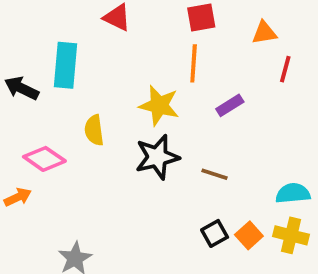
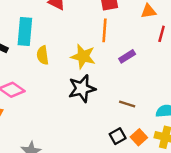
yellow semicircle: (94, 130) -> (43, 55), moved
brown line: (215, 174) -> (127, 104), moved

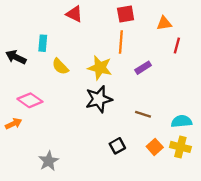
cyan rectangle: (25, 31) -> (43, 43), size x0.6
yellow semicircle: (43, 55) -> (60, 66), turned -36
black square: (118, 136) -> (117, 146), moved

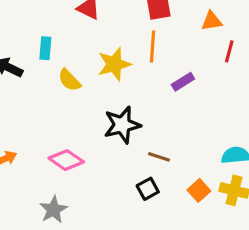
yellow star: (100, 68) -> (114, 64), moved, turned -30
pink diamond: (30, 100) -> (66, 160), moved
brown line: (143, 114) -> (159, 157), moved

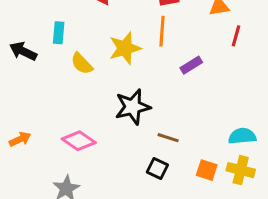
black square: (148, 189) -> (157, 168), turned -35
orange square: (199, 190) -> (207, 170), turned -30

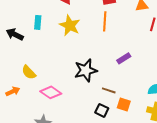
yellow star: (125, 48) -> (70, 25), moved, turned -30
yellow semicircle: (82, 64) -> (29, 72), moved
purple rectangle: (191, 65) -> (124, 58), moved
orange square: (207, 170) -> (124, 104), moved

